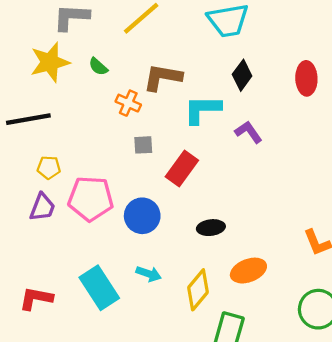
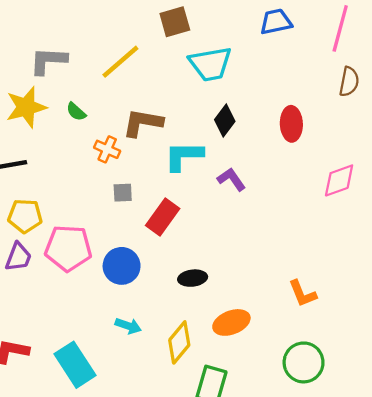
yellow pentagon: (49, 167) -> (25, 216), size x1.4
cyan rectangle: (99, 288) -> (75, 365), moved

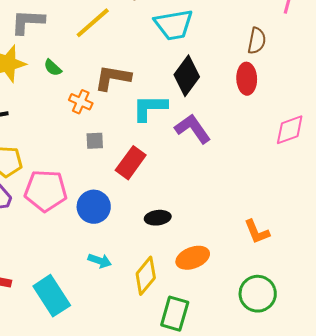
brown semicircle: (349, 82) -> (257, 41), moved
black diamond: (225, 121) -> (187, 76), size x1.4
purple L-shape: (231, 179) -> (193, 129), size x1.4

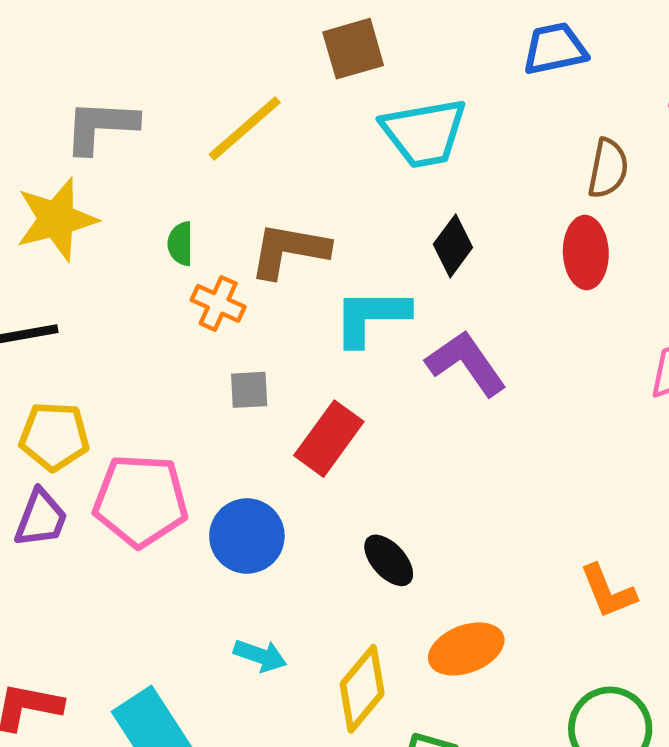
green semicircle: (53, 68) -> (180, 244), moved, turned 48
black diamond: (187, 76) -> (453, 246), size x0.7
black ellipse: (158, 218) -> (389, 560), turned 55

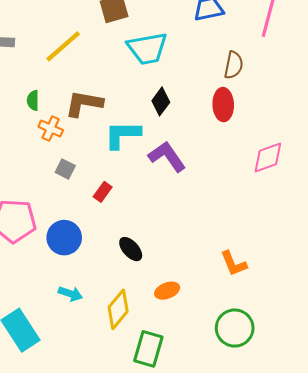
gray square: (249, 390) -> (65, 169), turned 30
red rectangle: (329, 439) -> (103, 192), size x0.6
orange ellipse: (466, 649) -> (167, 291), size x0.7

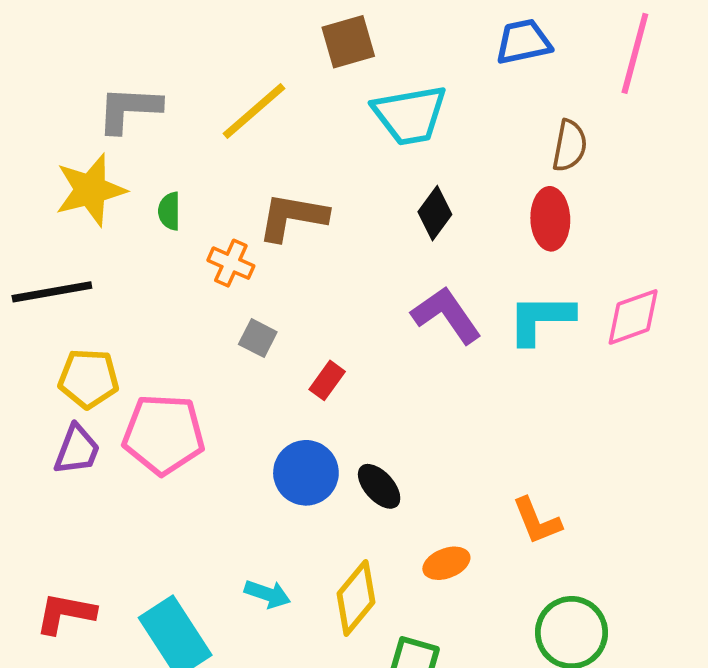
green semicircle: (33, 100) -> (169, 211), moved
cyan L-shape: (122, 135) -> (541, 319), moved
blue circle: (64, 238) -> (306, 473), moved
orange L-shape: (234, 264) -> (537, 521), moved
cyan arrow: (70, 294) -> (267, 594), moved

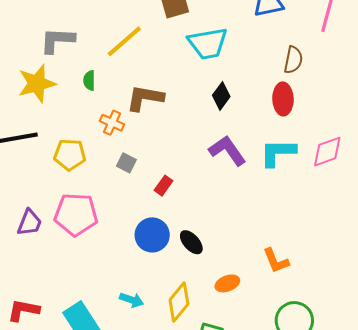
green semicircle: (169, 211) -> (89, 80), moved
yellow pentagon: (89, 379) -> (70, 155), moved

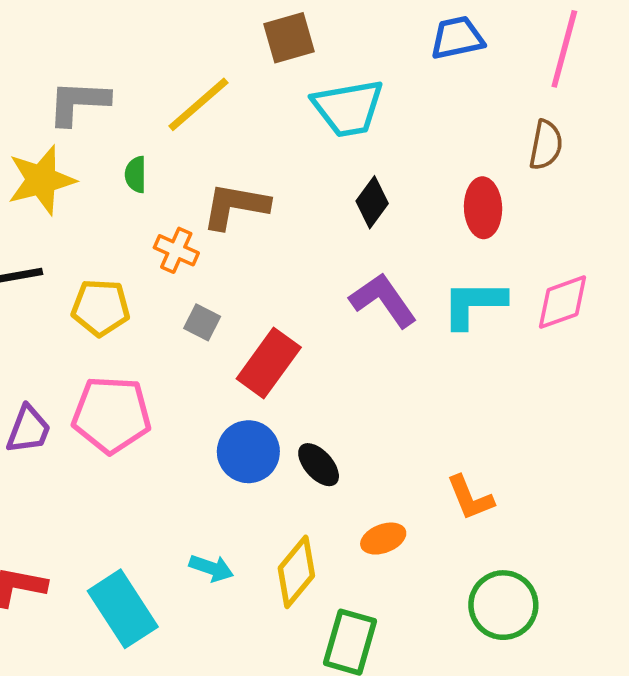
brown semicircle: (293, 60) -> (546, 145), moved
red rectangle: (163, 186) -> (269, 363), size x1.8

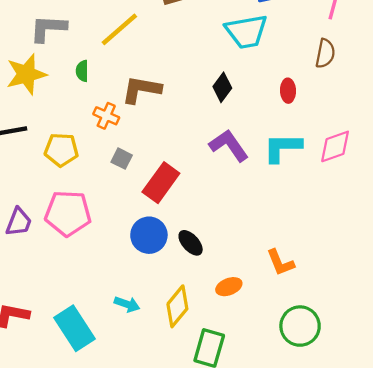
cyan trapezoid: (348, 108) -> (246, 32), moved
red ellipse: (483, 208) -> (288, 91), size x0.7

